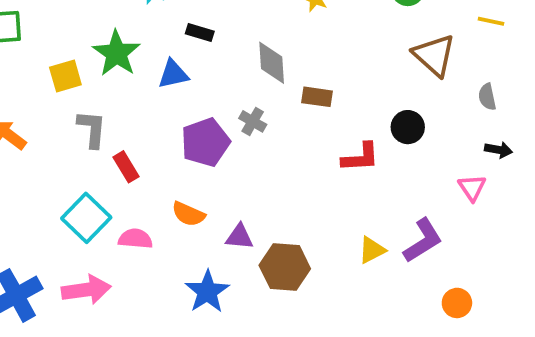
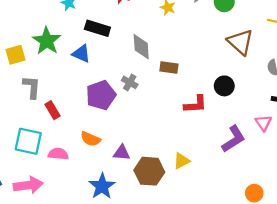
black rectangle: (200, 33) -> (97, 28), size x1.5
blue triangle: (173, 74) -> (81, 54), turned 36
cyan square: (86, 218) -> (28, 141), turned -32
purple L-shape: (423, 241) -> (233, 139), moved
yellow triangle: (372, 250) -> (182, 161), moved

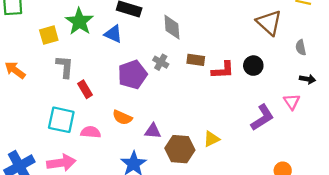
brown rectangle: (169, 67) -> (196, 60), moved
red L-shape: (195, 104) -> (223, 70), moved

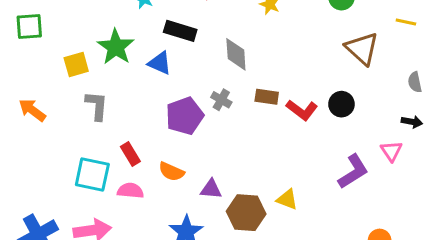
gray semicircle: (301, 47) -> (415, 82), moved
red L-shape: (223, 70) -> (302, 110), turned 40
red rectangle: (85, 89) -> (130, 154), moved
yellow triangle: (212, 139) -> (287, 199), turned 48

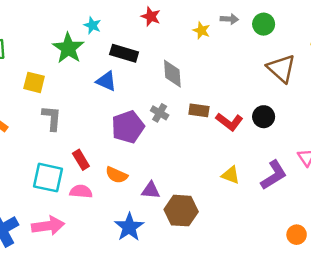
green star: (116, 47) -> (68, 48), moved
yellow square: (76, 65) -> (34, 82), turned 30
yellow triangle: (287, 199) -> (231, 175), moved

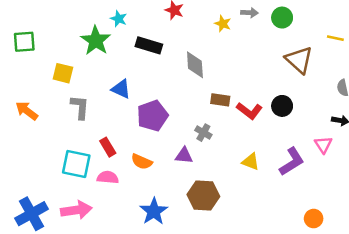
blue triangle: (106, 81) -> (121, 89), moved
gray cross: (160, 113) -> (203, 133), moved
purple triangle: (151, 190) -> (184, 156), moved

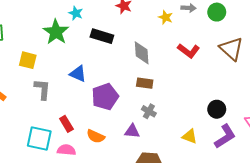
brown rectangle: (220, 100) -> (145, 83), moved
black circle: (282, 106) -> (217, 109), moved
red L-shape: (249, 111) -> (189, 51), moved

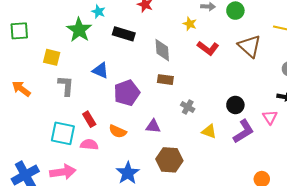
yellow star: (166, 17) -> (190, 24), moved
gray cross: (149, 111) -> (188, 107), moved

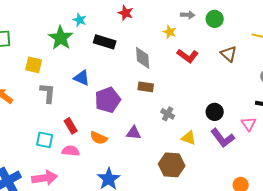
brown triangle: (250, 46) -> (229, 54), size x0.7
purple L-shape: (244, 131) -> (223, 138), turned 85
cyan square: (63, 133) -> (45, 140), size x0.7
brown hexagon: (169, 160) -> (172, 165), moved

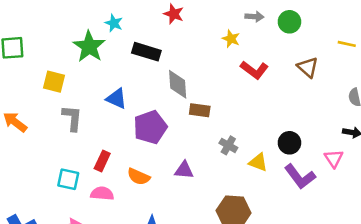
gray diamond: (143, 58) -> (178, 84), moved
red rectangle: (71, 126) -> (102, 161), turned 56
yellow triangle: (189, 138) -> (258, 162), moved

